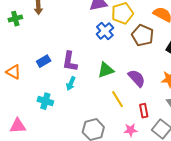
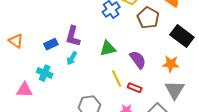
blue rectangle: (44, 61) -> (51, 44), moved
red rectangle: (144, 111) -> (135, 88), moved, turned -64
pink triangle: (18, 126) -> (25, 90), moved

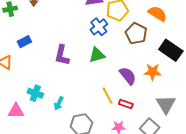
blue rectangle: (51, 44) -> (24, 42), moved
green triangle: (108, 48) -> (97, 55), moved
cyan arrow: (72, 58) -> (59, 103), moved
orange star: (171, 64) -> (153, 72), moved

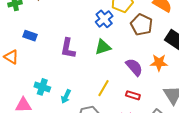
blue rectangle: (24, 42) -> (30, 36), turned 48
yellow line: (107, 96) -> (103, 88), moved, turned 60

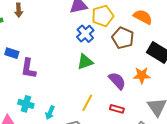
purple L-shape: (68, 48) -> (28, 69), moved

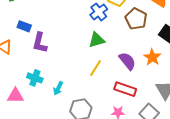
orange star: (142, 75) -> (152, 57), turned 30
yellow line: (87, 103) -> (96, 68), moved
red rectangle: (117, 109) -> (125, 89), size x1.5

